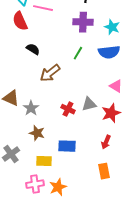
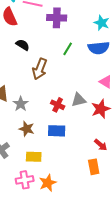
purple cross: (83, 22) -> (57, 18), moved
brown arrow: (50, 73) -> (40, 69), turned -30
red arrow: (106, 142) -> (101, 145), moved, turned -72
blue rectangle: (67, 146) -> (57, 131), moved

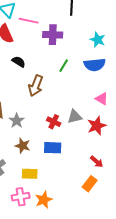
orange rectangle: (94, 167) -> (90, 184), turned 49

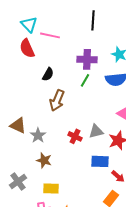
purple cross: (53, 35) -> (87, 59), moved
black semicircle: (19, 62) -> (48, 74), moved, turned 88
blue rectangle: (53, 148) -> (100, 161), moved

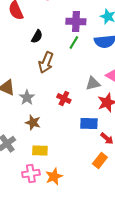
gray triangle: (96, 131) -> (93, 83), moved

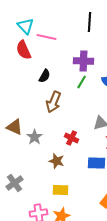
brown star: (33, 122) -> (57, 161), moved
yellow rectangle: (40, 150) -> (61, 190), moved

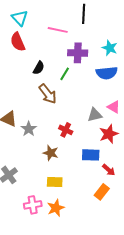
pink line: (47, 37) -> (58, 30), moved
green line: (82, 82) -> (65, 74), moved
brown arrow: (54, 102) -> (48, 94), turned -60

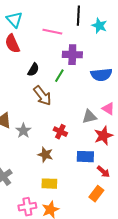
cyan star: (110, 48) -> (99, 26), moved

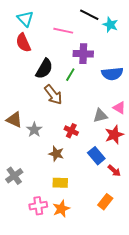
black line: (78, 16) -> (89, 15), turned -66
black semicircle: (33, 70) -> (44, 69), size x1.5
blue rectangle: (85, 157) -> (96, 156), turned 48
orange rectangle: (96, 194) -> (105, 202), moved

